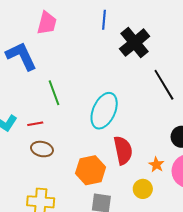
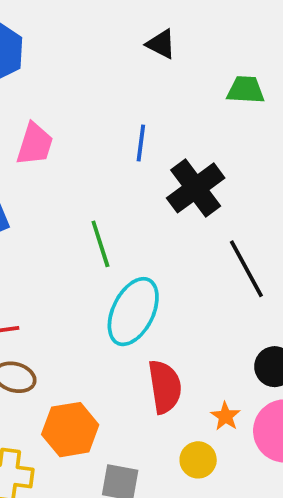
green line: (54, 93) -> (100, 244), moved
orange hexagon: (91, 170) -> (70, 430), moved

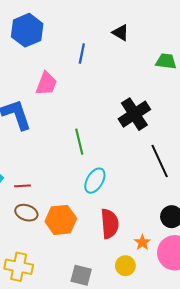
blue line: (141, 143) -> (82, 53), moved
cyan ellipse: (133, 312) -> (95, 181), size x0.7
orange hexagon: (70, 430) -> (61, 220), moved

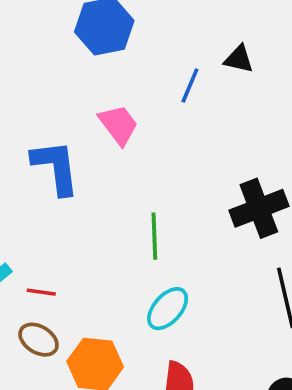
black triangle: (121, 33) -> (239, 59), moved, turned -30
pink trapezoid: (46, 84) -> (118, 125), turned -70

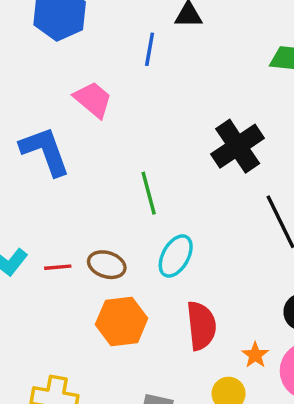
brown ellipse: (39, 340) -> (107, 265), moved

